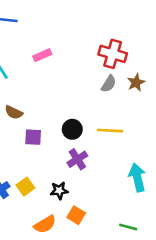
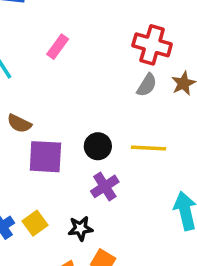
pink rectangle: (42, 55) -> (58, 47), turned -30
purple square: (33, 137) -> (45, 157), size x1.5

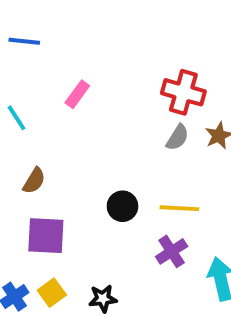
brown semicircle: (19, 124) -> (34, 181), turned -85
purple square: (45, 157) -> (46, 236), moved
purple cross: (105, 186) -> (172, 251), moved

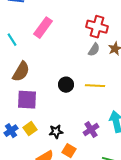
pink rectangle: (77, 94) -> (43, 28), size x1.5
brown semicircle: (34, 181) -> (21, 72), size x1.5
purple cross: (172, 251) -> (91, 130), moved

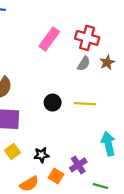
pink rectangle: (43, 28) -> (49, 39), moved
purple cross: (91, 130) -> (78, 165), moved

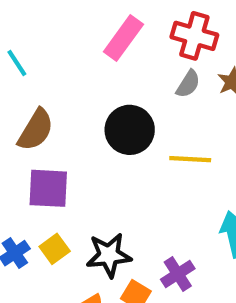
black circle: (53, 103) -> (130, 130), moved, size x1.5
black star: (41, 155) -> (109, 255), size x1.5

